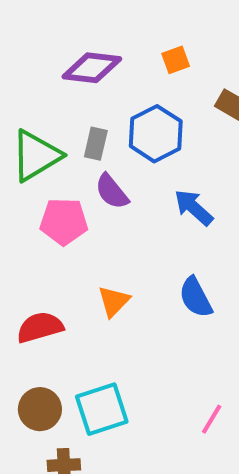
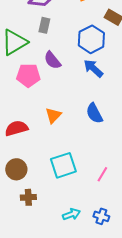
blue hexagon: (156, 134) -> (91, 39), moved
gray rectangle: (96, 144) -> (44, 25), moved
cyan square: (102, 409) -> (63, 165), moved

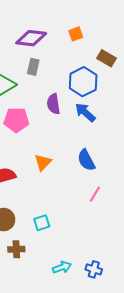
purple semicircle: (52, 60) -> (53, 104), moved, turned 30
cyan square: (63, 165) -> (42, 223), moved, size x0.6
pink line: (102, 174) -> (95, 194), moved

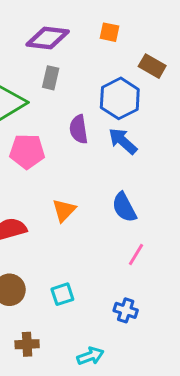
orange square: (76, 34) -> (110, 32), turned 32
brown cross: (16, 249) -> (27, 344), moved
blue cross: (94, 269) -> (126, 310), moved

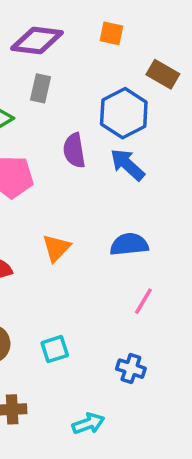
blue semicircle: (124, 207) -> (129, 244), turned 112

